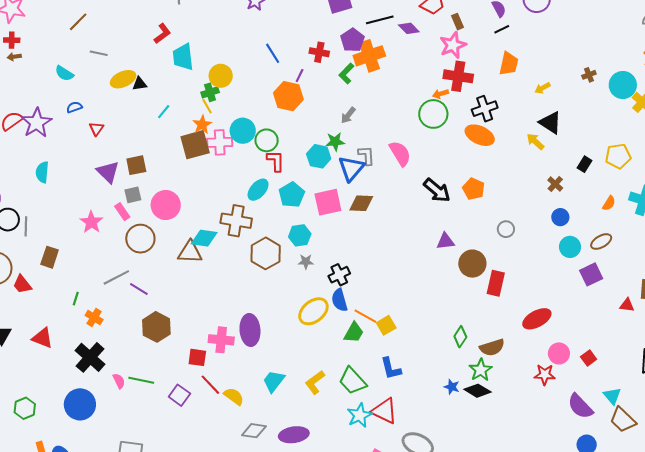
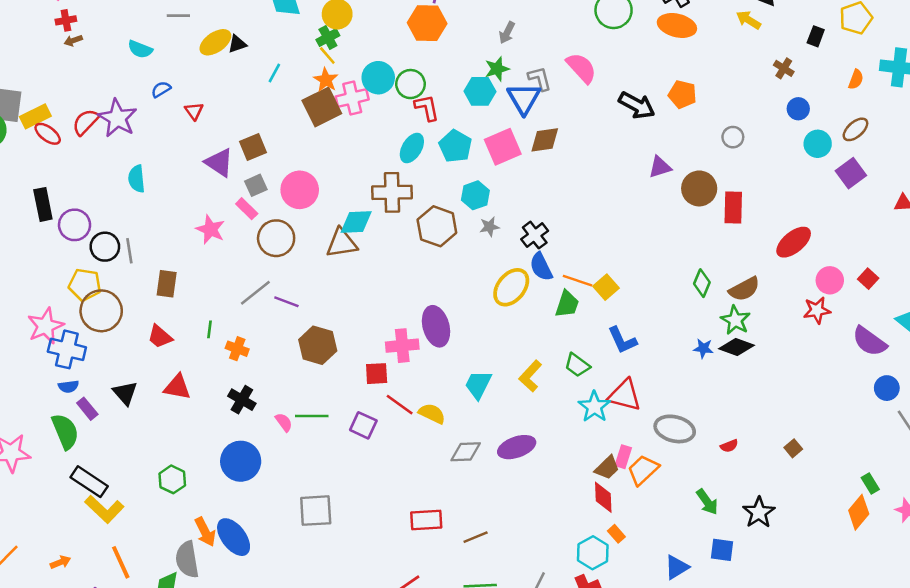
red trapezoid: (22, 284) -> (160, 337), moved
black cross: (90, 357) -> (242, 400), size x0.7
green trapezoid: (353, 381) -> (577, 365), size x0.7

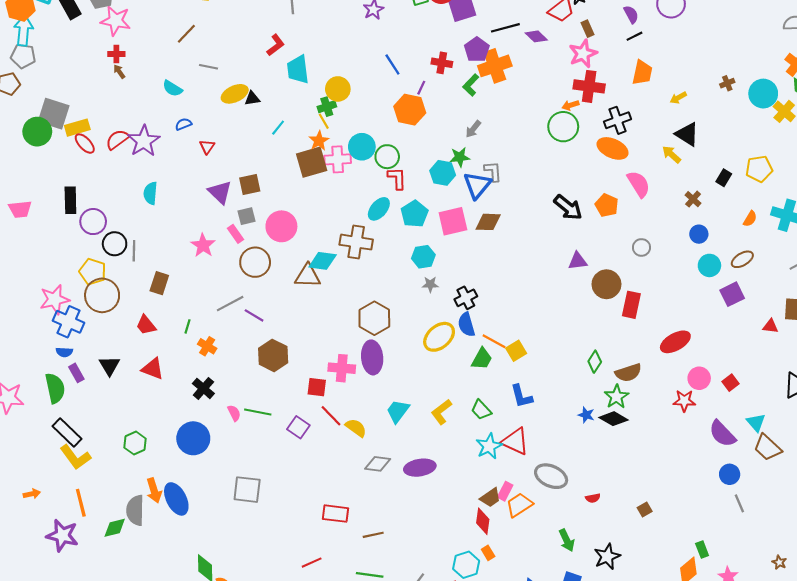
brown arrow: (73, 41) -> (119, 71), turned 64
pink semicircle: (581, 68) -> (639, 184), moved
brown hexagon: (437, 226) -> (374, 318), moved

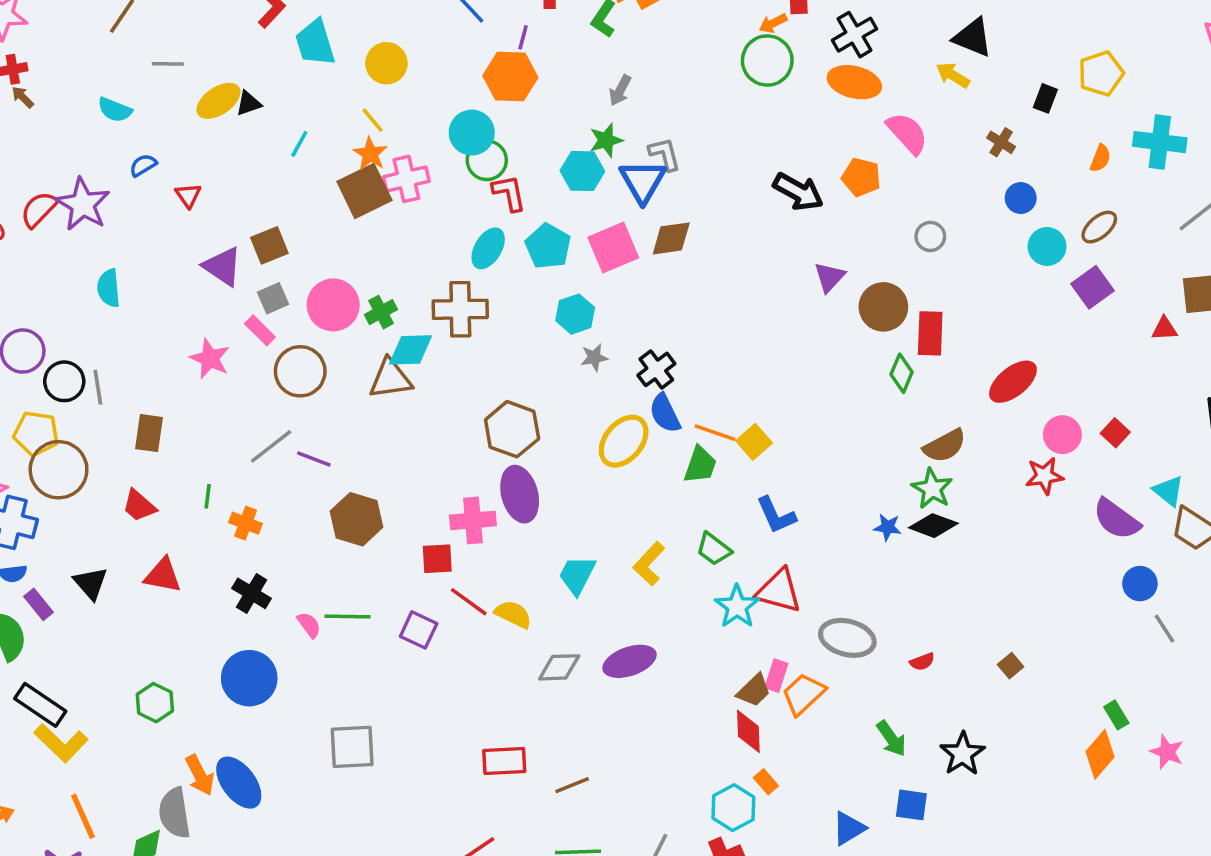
green cross: (327, 107) -> (381, 312), moved
cyan circle: (362, 147) -> (472, 133), moved
purple triangle: (578, 261) -> (829, 277), turned -30
green diamond: (595, 362) -> (902, 373), moved

